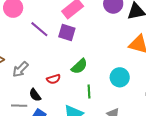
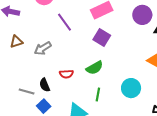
purple square: (67, 32) -> (102, 37), moved
gray arrow: (20, 69) -> (43, 48), moved

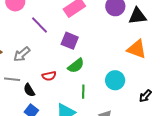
purple square: (102, 37) -> (70, 41), moved
gray line: (27, 92) -> (12, 79), moved

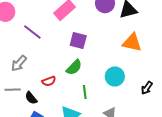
purple square: (70, 41) -> (78, 40), moved

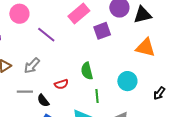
purple square: (78, 40) -> (102, 31), moved, turned -36
green semicircle: (74, 67) -> (87, 71), turned 120

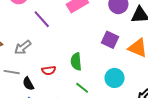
purple square: (102, 31) -> (110, 40), moved, turned 36
green line: (97, 96) -> (82, 88), turned -56

